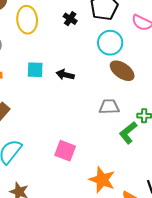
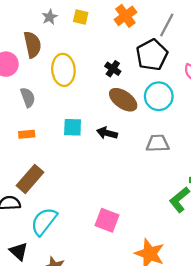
brown ellipse: (122, 71) -> (123, 100), moved
gray trapezoid: (109, 107) -> (158, 143), moved

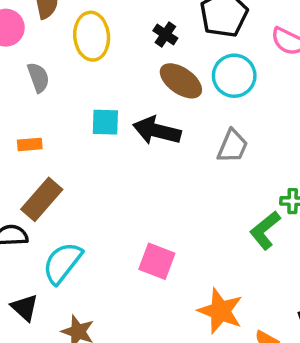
black arrow: (107, 133) -> (157, 131), size x1.5
orange rectangle: (27, 134) -> (30, 144), moved
gray trapezoid: (158, 143) -> (232, 146), turned 115

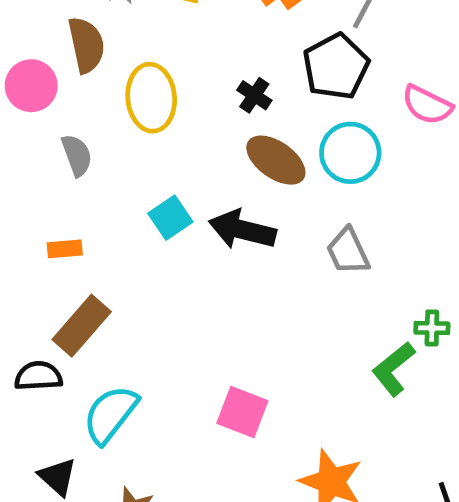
cyan square: (105, 122) -> (170, 218), turned -36
gray trapezoid: (232, 146) -> (348, 251), turned 132

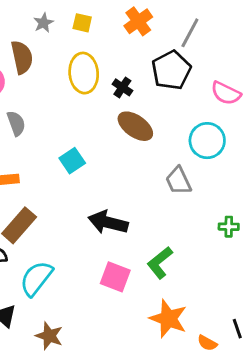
yellow ellipse: (151, 98) -> (84, 73), moved
cyan circle: (350, 153) -> (207, 141), moved
black arrow: (242, 230) -> (108, 222), moved
green L-shape: (393, 369) -> (160, 263), moved

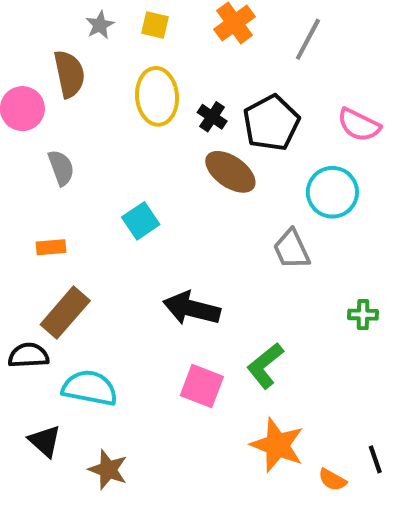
black pentagon: (171, 70) -> (271, 123), moved
cyan semicircle: (36, 278) -> (90, 388), turned 63

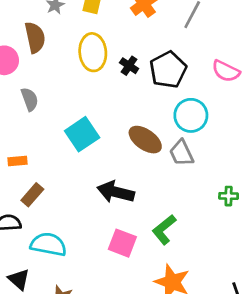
brown ellipse: (230, 172) -> (145, 140), moved
cyan circle: (332, 192) -> (191, 115), moved
cyan square: (141, 221) -> (82, 134), size x1.4
orange rectangle: (51, 247) -> (18, 161), moved
brown rectangle: (65, 313) -> (32, 195), size x0.7

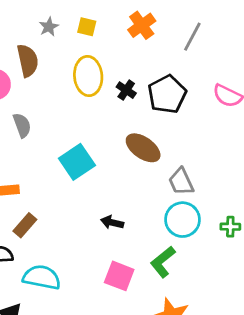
cyan circle: (191, 115) -> (182, 220), moved
brown ellipse: (145, 140) -> (143, 148), moved
black arrow: (116, 192) -> (112, 222), size x0.6

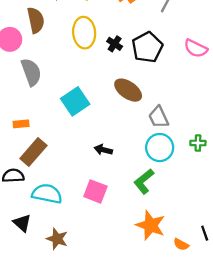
gray semicircle: (22, 125) -> (31, 72), size x1.4
brown rectangle: (25, 225) -> (33, 152), size x1.4
green cross: (230, 227) -> (198, 143), moved
pink square: (119, 276) -> (95, 191), moved

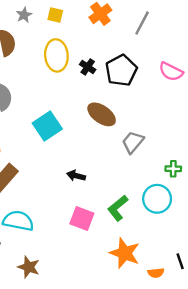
gray trapezoid: (159, 117) -> (133, 142), turned 65
cyan circle: (160, 148) -> (157, 199), moved
pink square: (95, 191) -> (82, 218), moved
orange semicircle: (181, 244) -> (156, 273), turned -35

